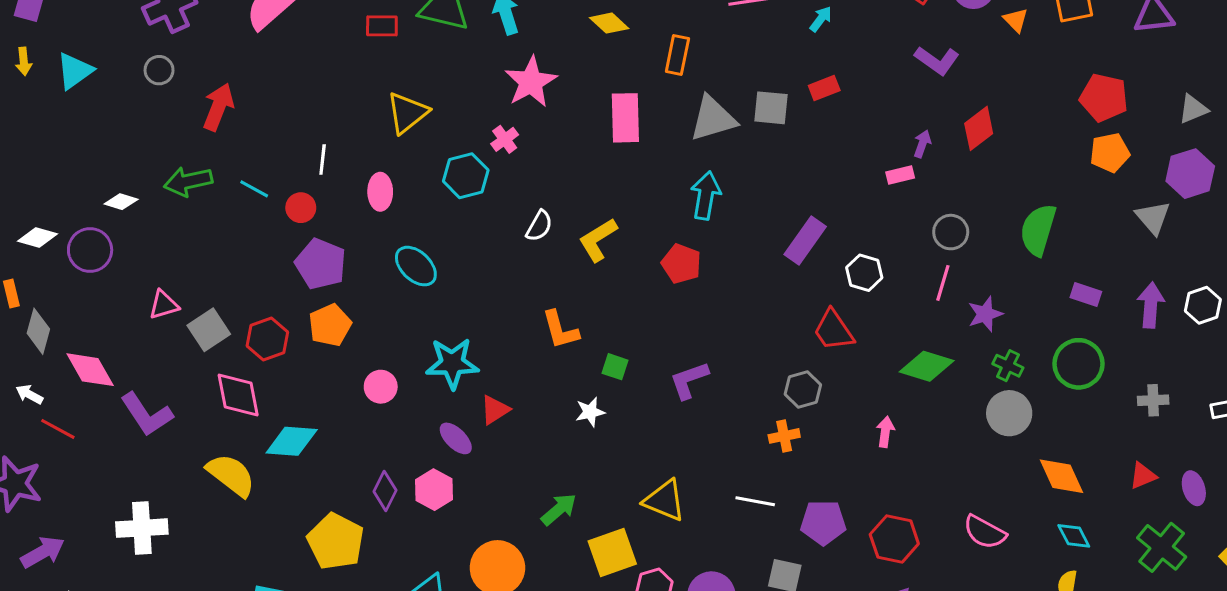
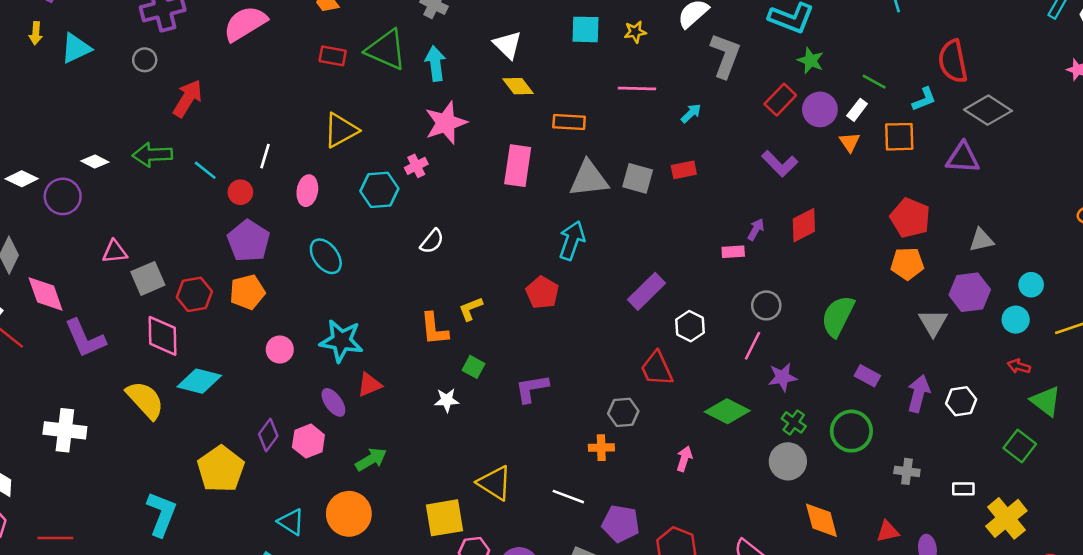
orange rectangle: (677, 55) -> (569, 122), turned 72
yellow L-shape: (598, 240) -> (471, 309), moved, size x0.7
green arrow: (559, 509) -> (371, 459), moved

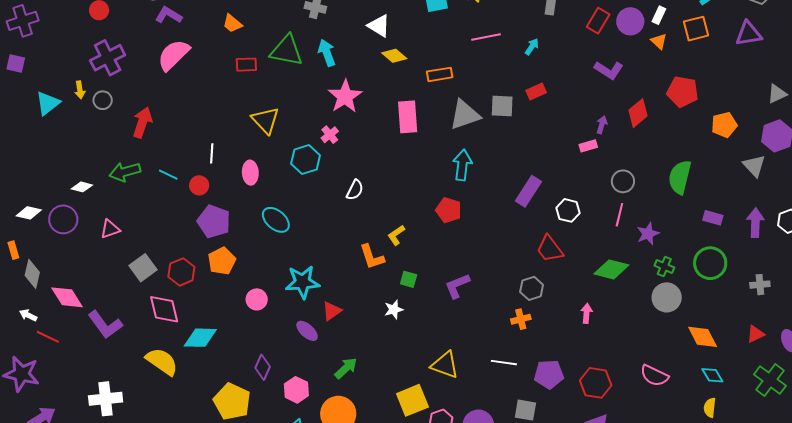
yellow arrow: (36, 33) -> (80, 90), moved
yellow triangle: (341, 130) -> (266, 120), turned -32
red pentagon: (910, 218) -> (683, 92), moved
pink triangle: (115, 252) -> (110, 229), moved
pink hexagon: (308, 441) -> (296, 390), moved

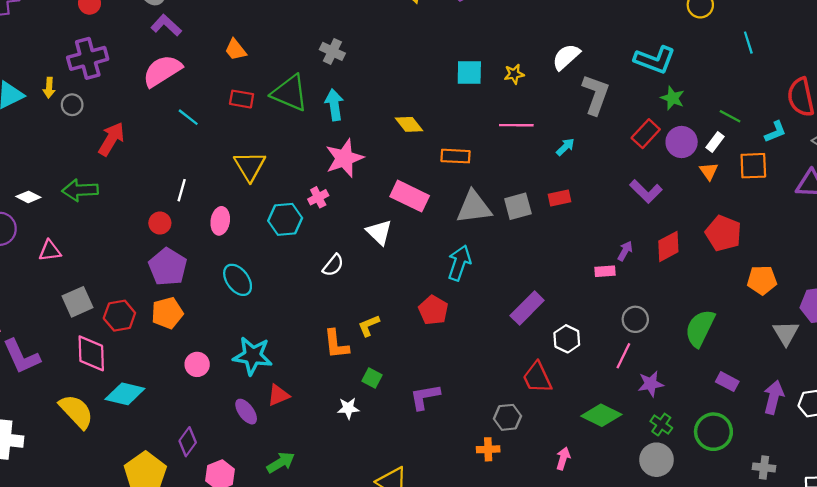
white triangle: (379, 26) -> (379, 232), moved
gray square: (502, 106) -> (518, 206), turned -30
pink rectangle: (408, 117) -> (410, 196), turned -72
cyan line: (168, 175) -> (188, 117), moved

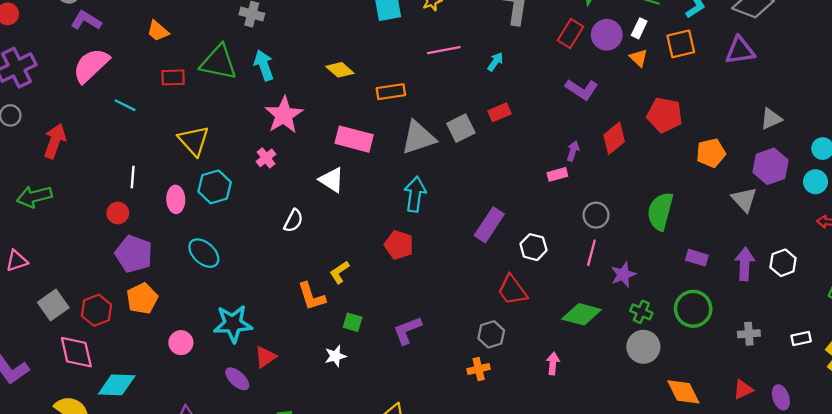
cyan hexagon: (285, 219) -> (215, 187), moved

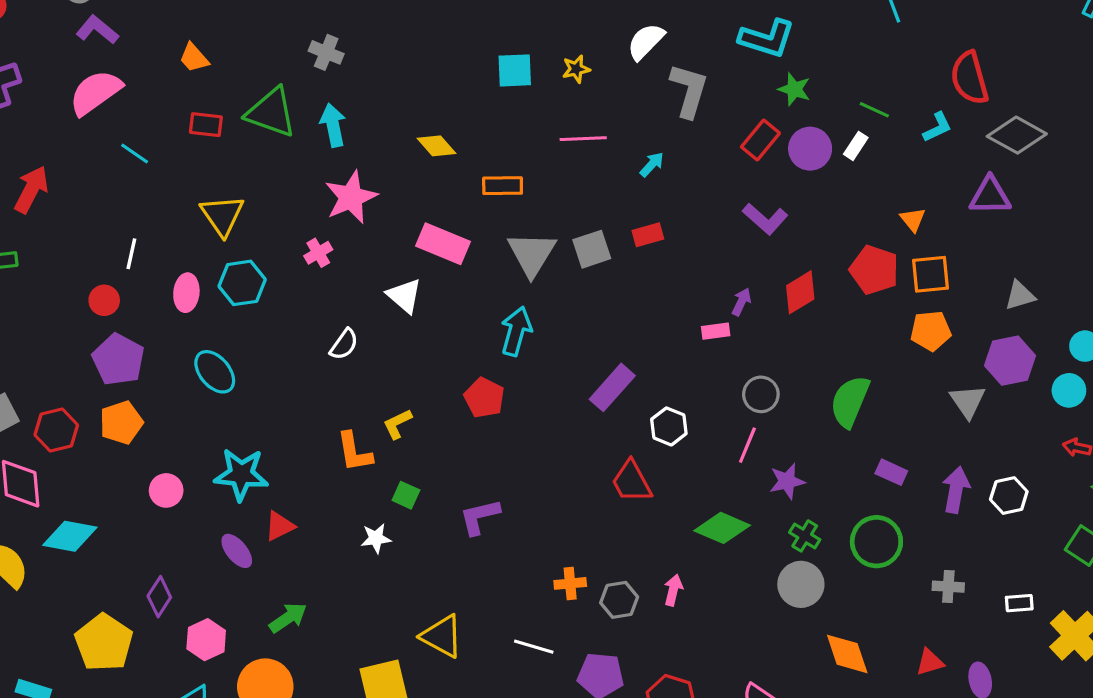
orange square: (681, 44) -> (930, 274), moved
orange triangle: (639, 58) -> (913, 220), moved
gray triangle: (418, 137) -> (532, 254), turned -48
gray hexagon: (491, 334) -> (619, 600), moved

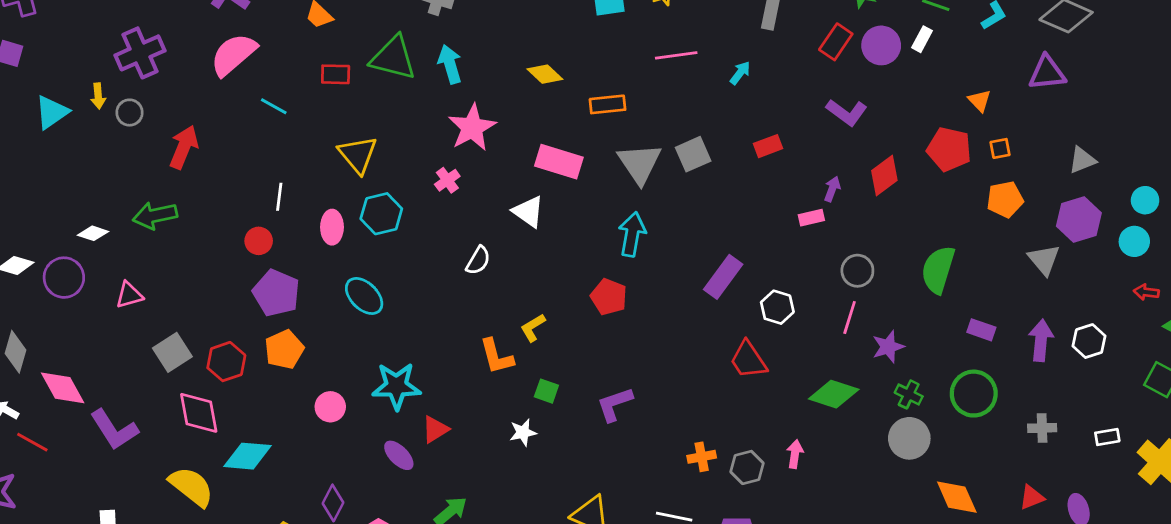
red rectangle: (648, 235) -> (768, 146), moved
orange square: (930, 274) -> (1000, 148), size x0.6

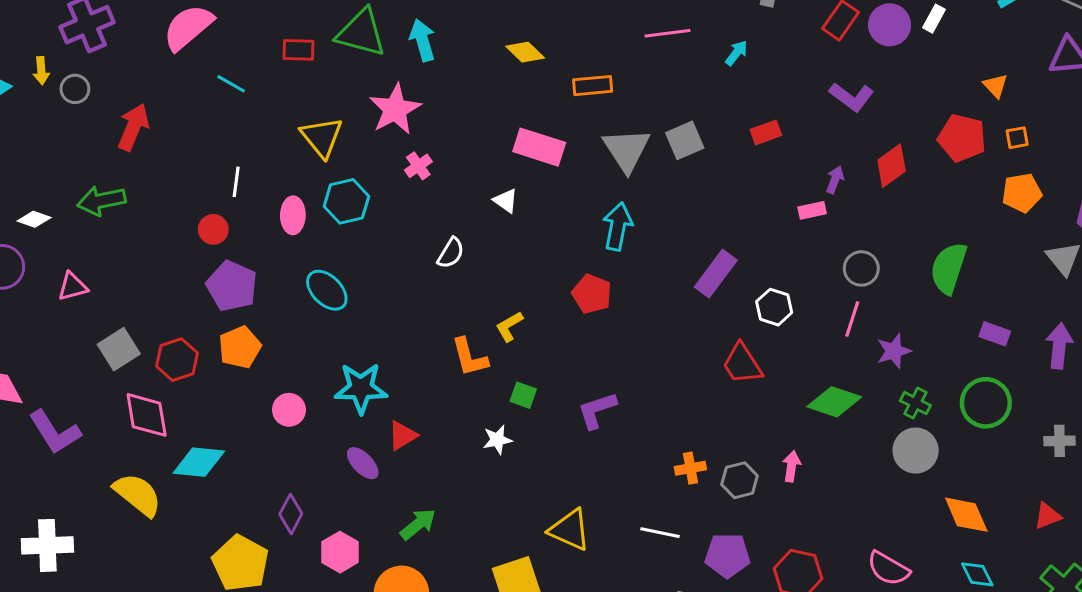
pink star: (472, 128) -> (395, 109), moved
white triangle: (528, 212) -> (506, 201), size x0.7

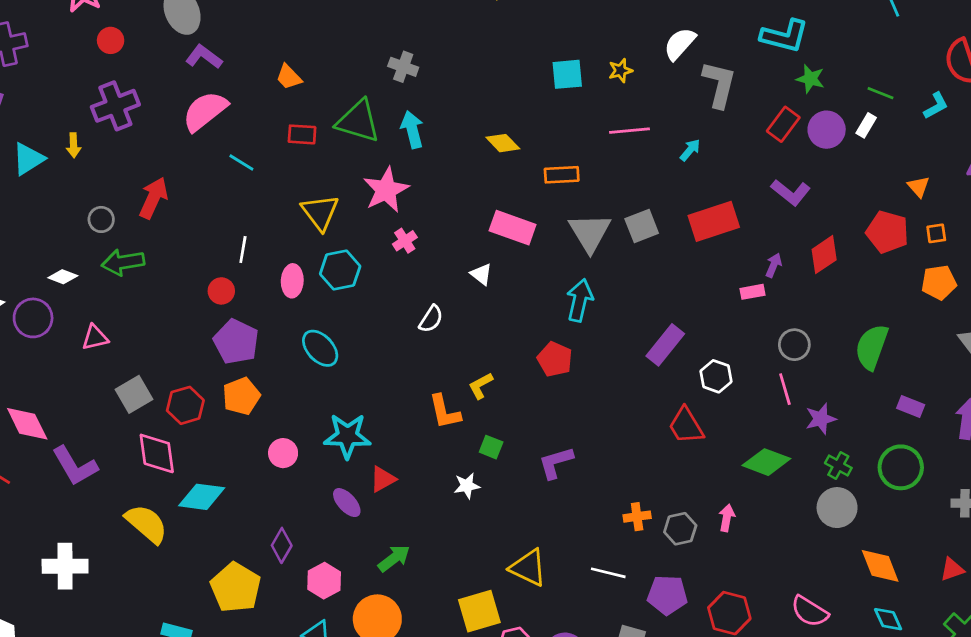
gray circle: (75, 89) -> (101, 219), moved
red rectangle: (766, 132) -> (714, 221), size x1.8
pink line: (852, 319) -> (785, 389), turned -36

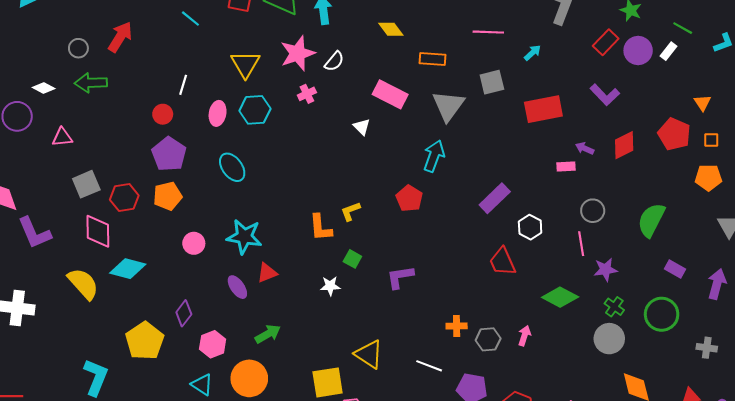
gray square: (642, 226) -> (492, 82), moved
purple arrow: (774, 265) -> (585, 148), turned -96
white semicircle: (431, 319) -> (334, 61), moved

